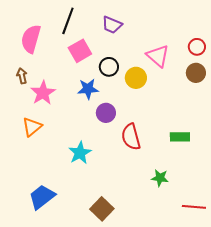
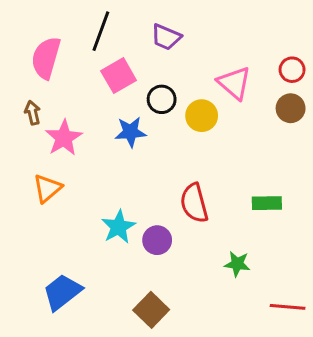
purple circle: (106, 113) -> (157, 240), moved

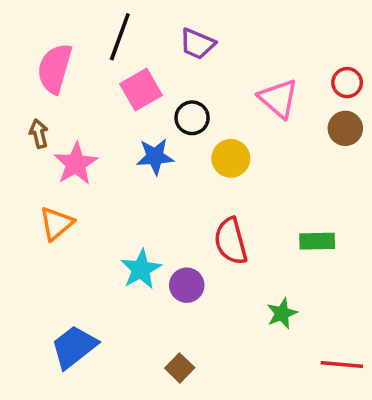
yellow circle: (202, 116) -> (231, 158), moved
green star: (237, 264) -> (282, 313), turned -30
brown square: (151, 310) -> (180, 368), size x0.7

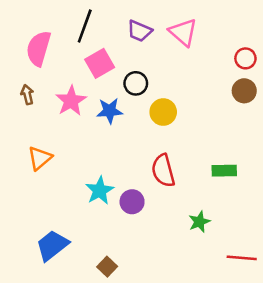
pink triangle: (278, 98) -> (183, 32), moved
pink star: (76, 164) -> (71, 101), moved
brown square: (180, 368) -> (107, 267), moved

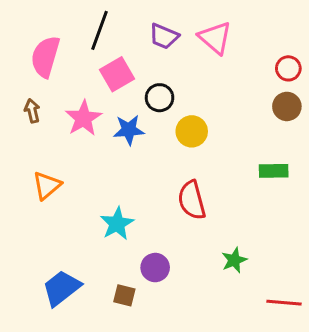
green rectangle: (224, 171) -> (274, 171), moved
purple circle: (132, 202) -> (155, 268), moved
brown square: (107, 267) -> (124, 295), moved, turned -30

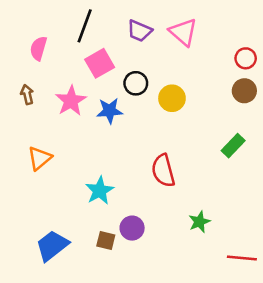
pink semicircle: (45, 57) -> (38, 48), size x0.7
yellow circle: (192, 131) -> (172, 98), moved
green rectangle: (274, 171) -> (233, 146), turned -45
brown square: (124, 295) -> (106, 241), moved

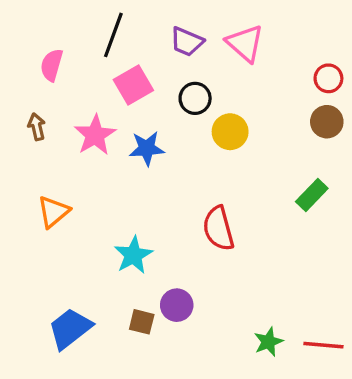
black circle: (136, 83) -> (195, 98), moved
green star: (199, 222) -> (268, 342), moved

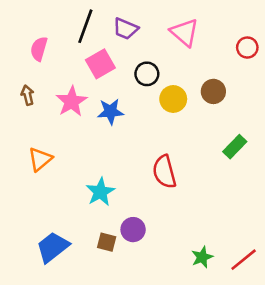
purple trapezoid: (187, 42) -> (126, 29), moved
red circle: (328, 78) -> (247, 48), moved
brown circle: (327, 122) -> (213, 91), moved
red line: (323, 345) -> (244, 260), turned -44

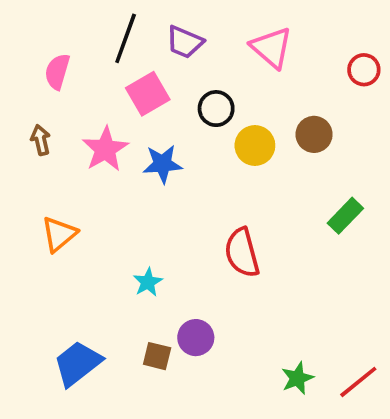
cyan star: (100, 192) -> (148, 282), size x0.7

